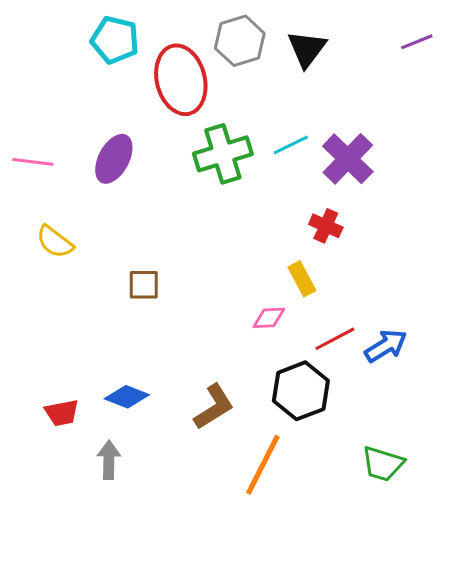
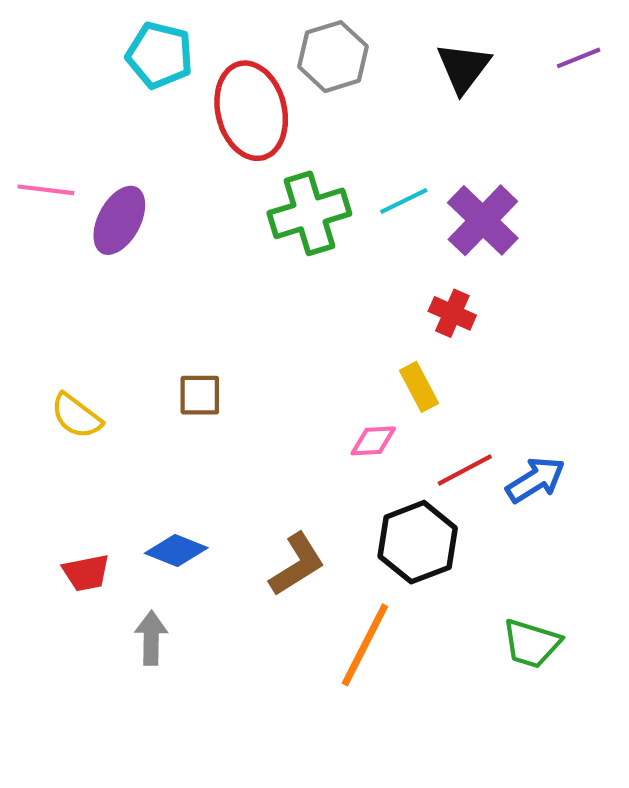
black triangle: (307, 49) -> (463, 68), moved
purple ellipse: (114, 159) -> (119, 220), moved
pink line: (33, 162) -> (46, 190), moved
yellow semicircle: (55, 242) -> (76, 416), moved

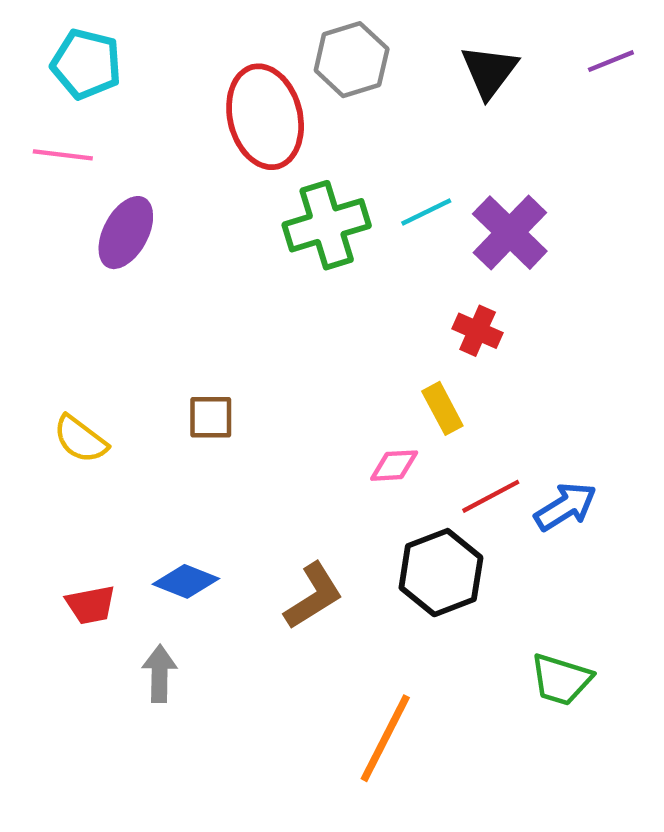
cyan pentagon: (160, 55) -> (86, 64), moved
pink line: (46, 190) -> (63, 155), moved
orange line: (365, 645) -> (385, 738), moved

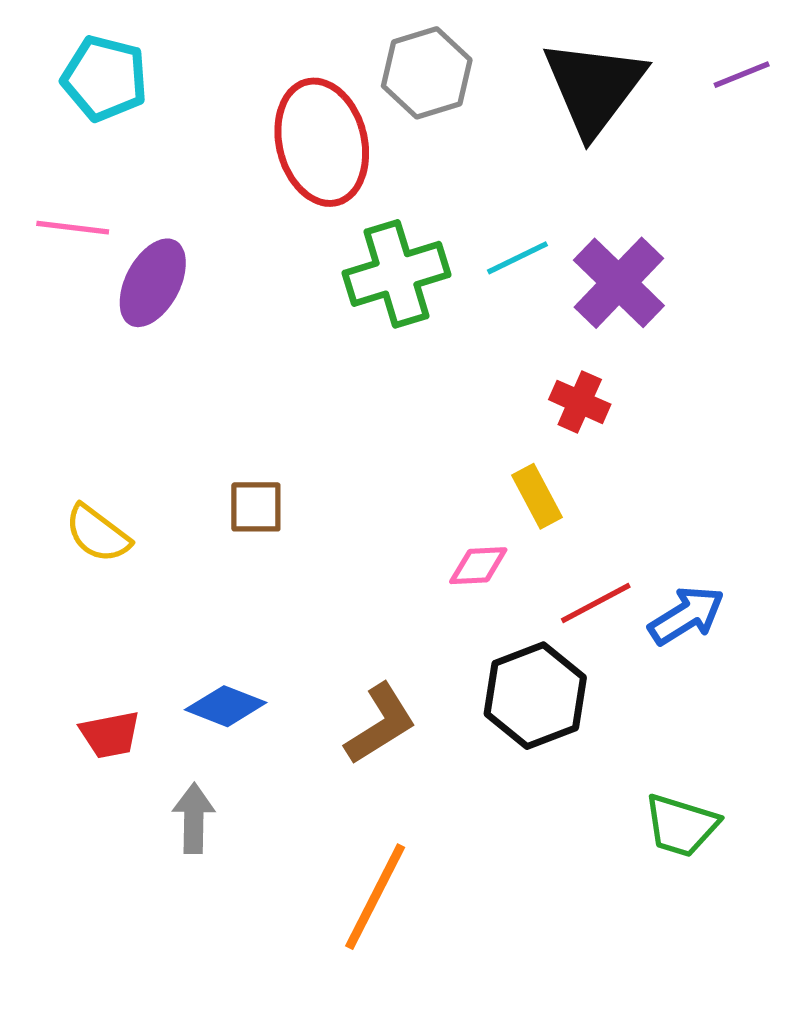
black triangle: (489, 71) -> (594, 87), size x1.5
pink line: (63, 155) -> (73, 228), moved
orange line: (385, 738) -> (375, 897), moved

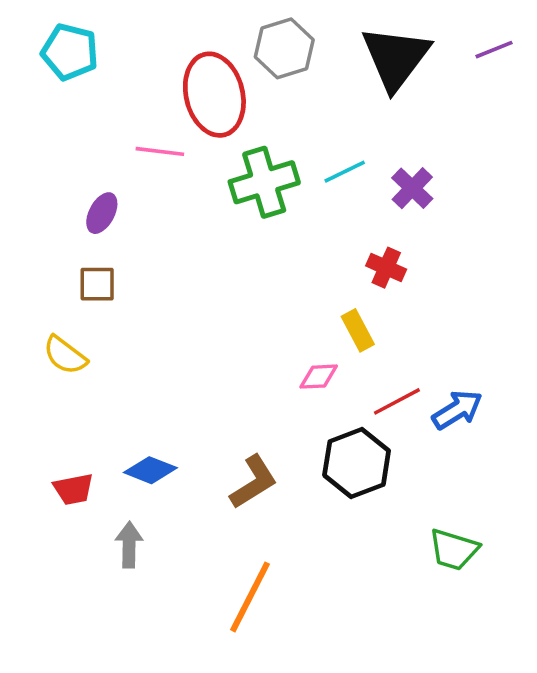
pink line: (73, 228) -> (160, 151), moved
purple ellipse: (153, 283) -> (102, 213), moved, size x0.7
purple cross: (619, 283) -> (412, 188), size x0.7
brown square: (256, 507) -> (97, 284), moved

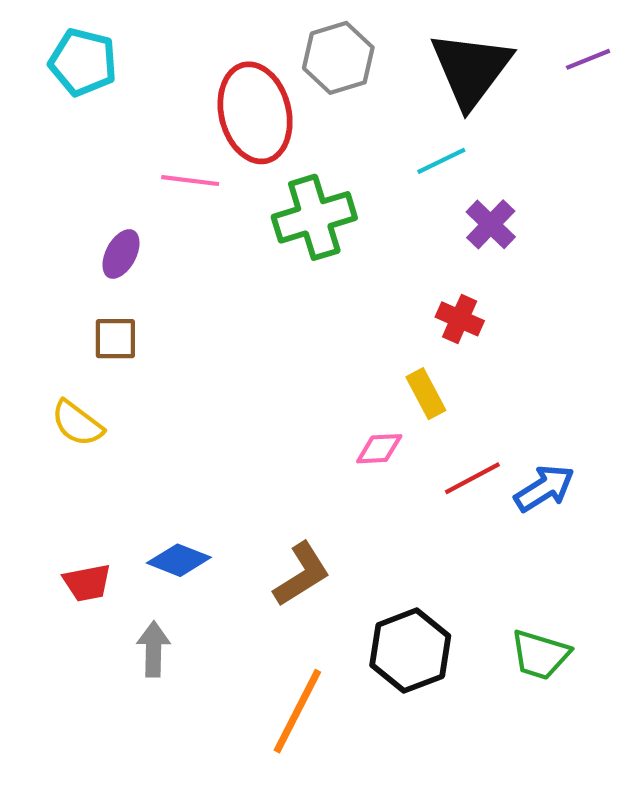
cyan line: (345, 172) -> (441, 161), moved
black hexagon: (357, 463) -> (410, 651), moved

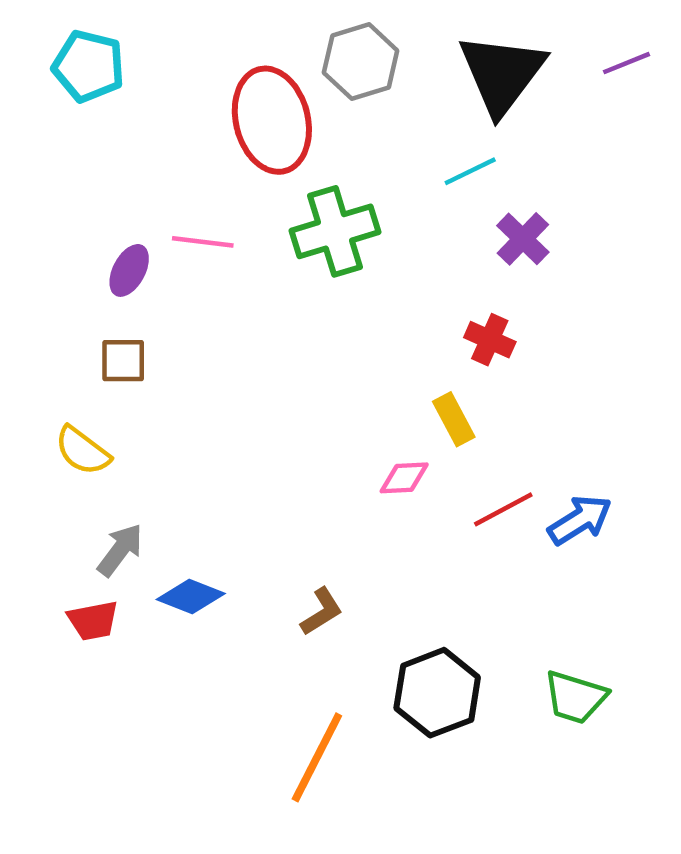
pink line: (190, 181) -> (203, 242), moved
brown L-shape: (302, 574) -> (321, 612), size x0.7
gray arrow: (153, 649) -> (120, 550), moved, turned 36

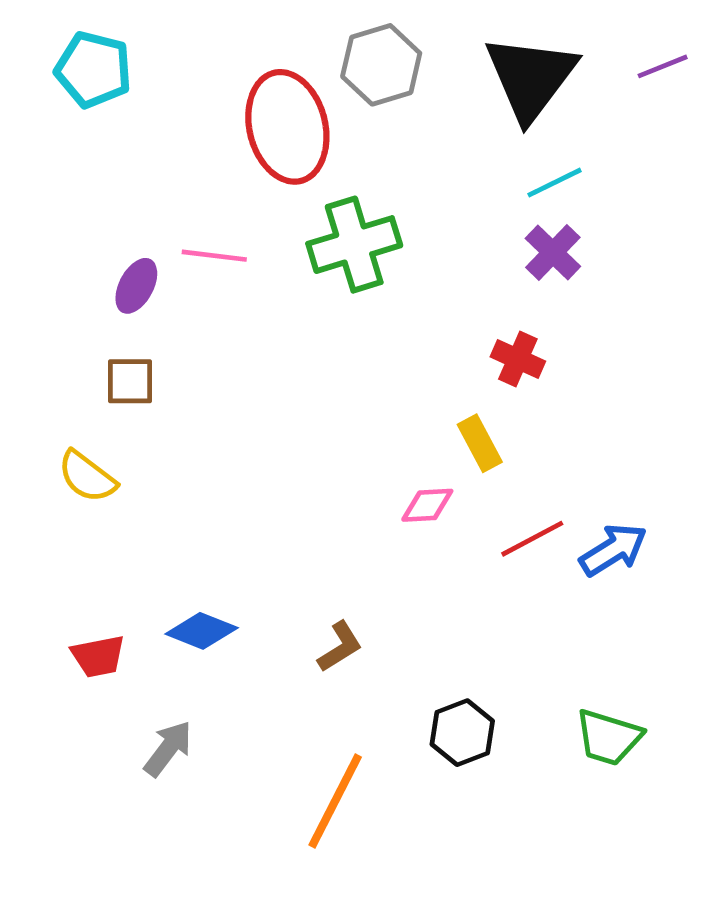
cyan line: (470, 171) -> (554, 183), moved
gray arrow: (120, 550) -> (168, 749), moved
black hexagon: (437, 693) -> (462, 733), size x0.7

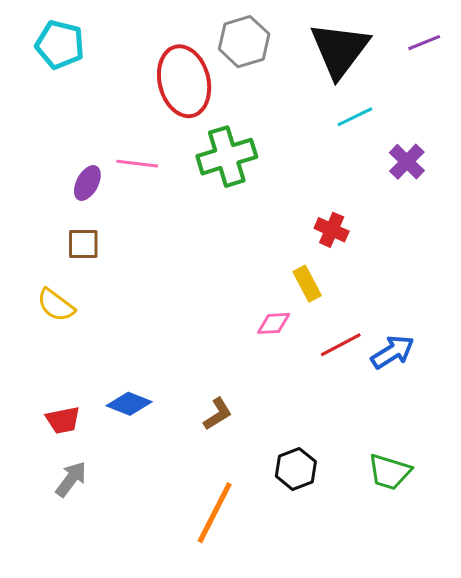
purple cross: (553, 252) -> (407, 162), moved
gray arrow: (168, 749) -> (71, 479), moved

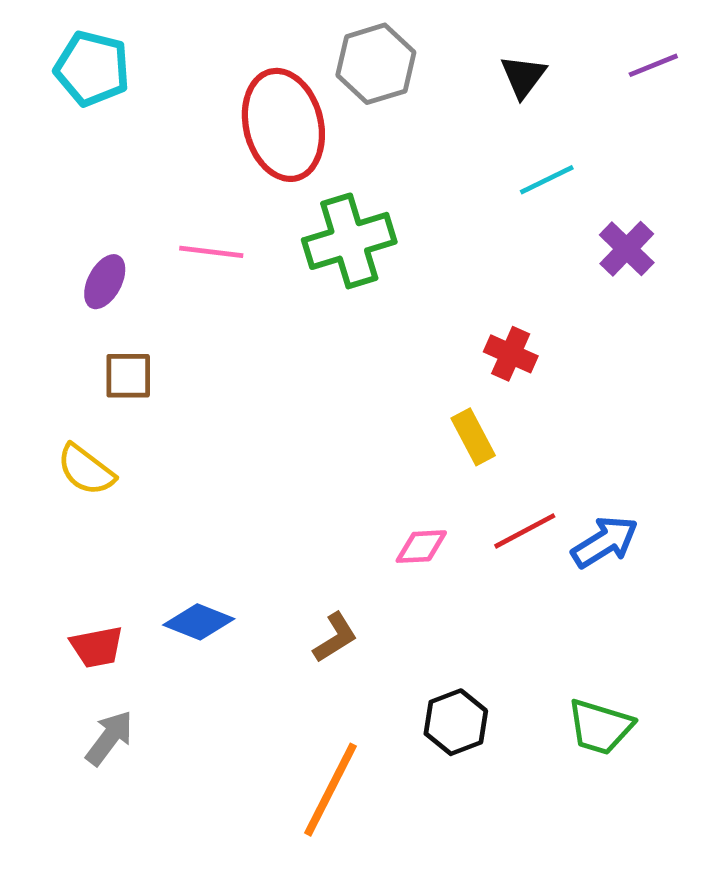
black triangle: (340, 50) -> (523, 76), size x0.5
purple ellipse: (87, 183) -> (105, 282), moved
pink diamond: (274, 323) -> (421, 547), moved

